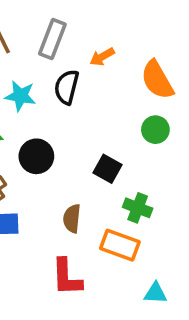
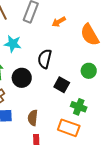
black semicircle: (67, 87) -> (45, 59), moved
green circle: (155, 130) -> (89, 71), moved
brown semicircle: (72, 218) -> (33, 118), moved

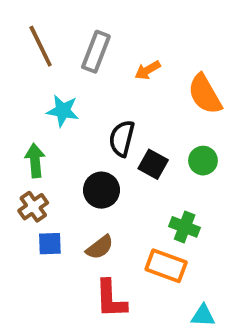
black circle: (22, 78) -> (101, 190), moved
black square: (62, 85) -> (153, 164), moved
brown semicircle: (33, 118) -> (100, 247), turned -133

